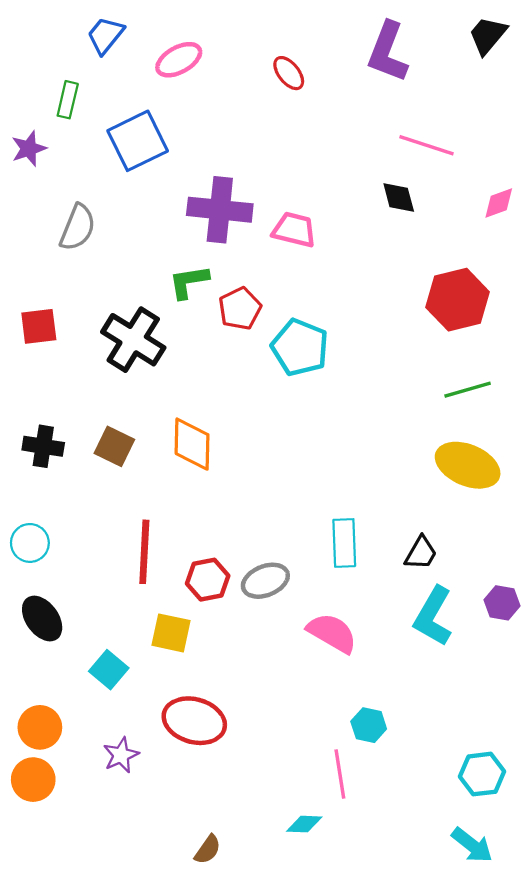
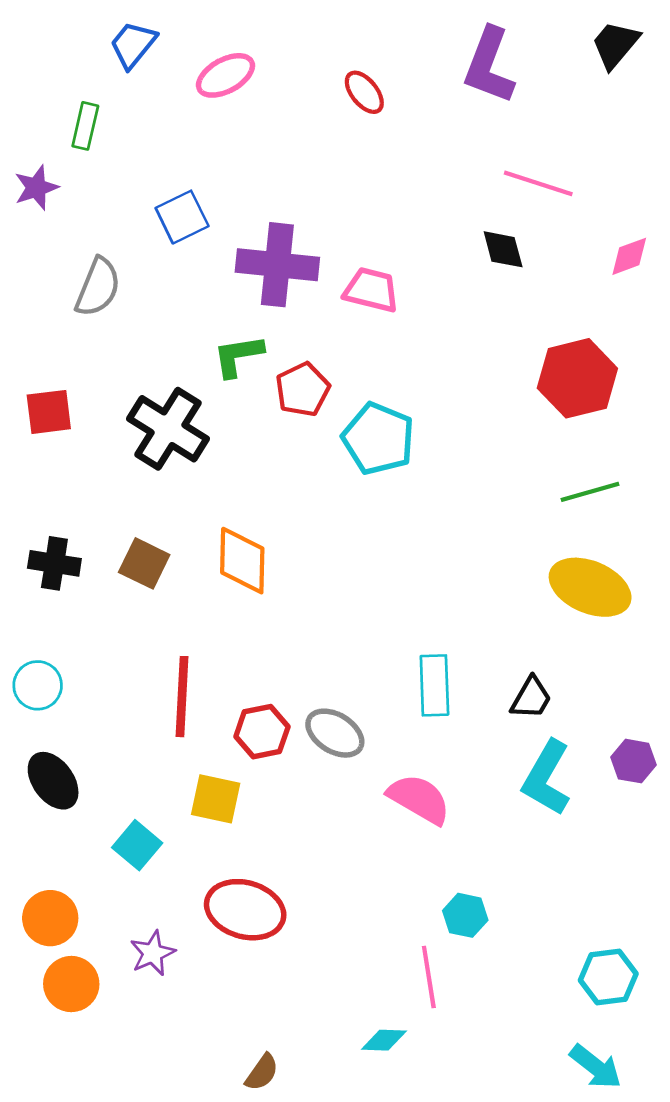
blue square: (138, 141) -> (182, 217), moved, size x0.7
gray ellipse: (265, 581) -> (335, 733), turned 54
orange circle: (33, 780) -> (71, 984), moved

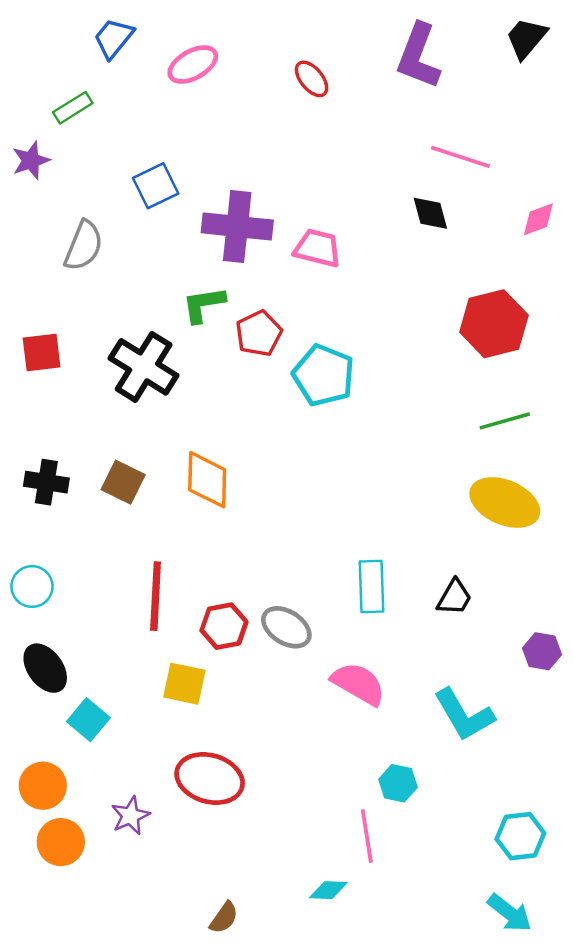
green rectangle: (85, 126) -> (73, 108), turned 45
cyan L-shape: (547, 778) -> (464, 715), moved, turned -60
cyan square: (137, 845) -> (88, 720), moved

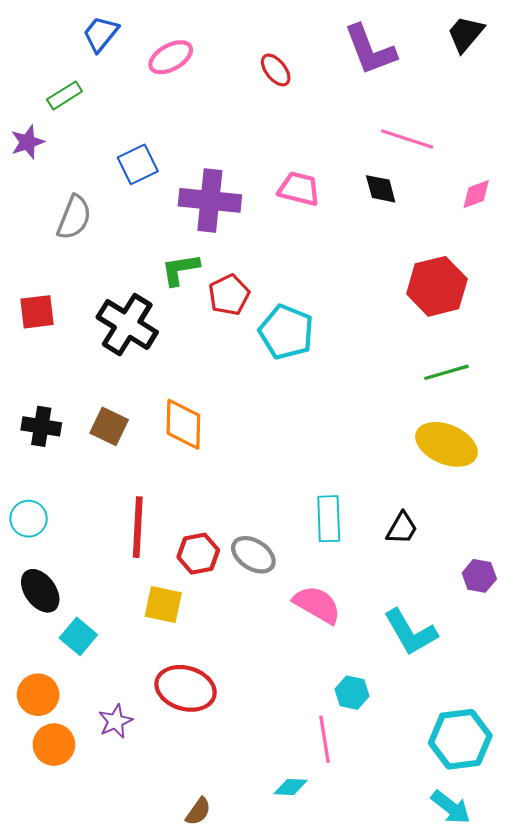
purple L-shape: (418, 56) -> (370, 50), turned -42
pink trapezoid: (318, 248) -> (299, 189), moved
cyan hexagon: (520, 836) -> (460, 739), size x1.4

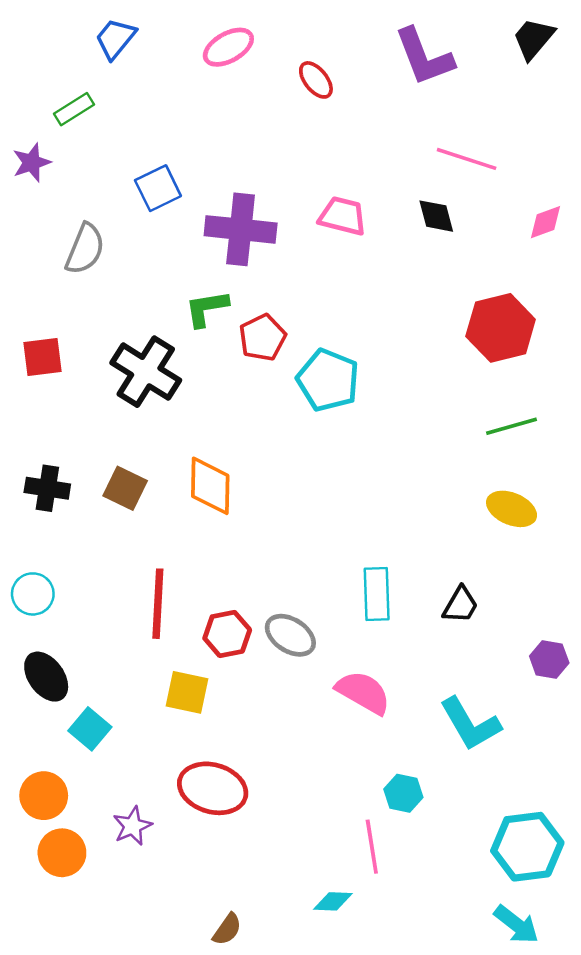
pink ellipse: (171, 57) -> (228, 47), moved
yellow ellipse: (446, 444) -> (512, 509), size x0.7

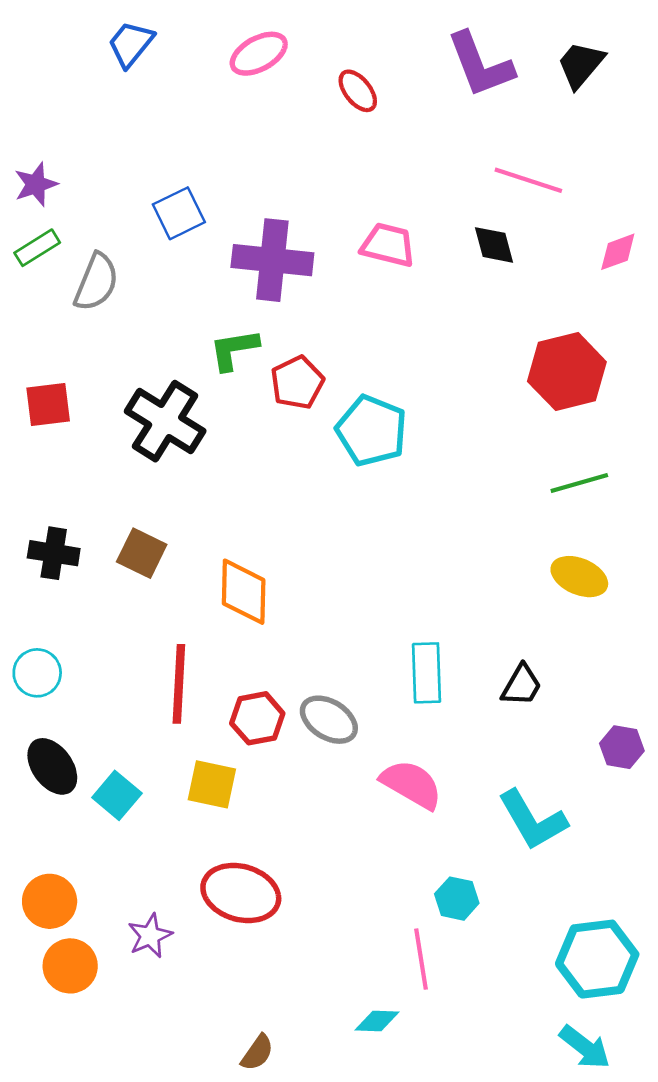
black trapezoid: (533, 39) -> (581, 65), moved
green rectangle: (74, 109) -> (37, 248), moved
orange diamond: (210, 486) -> (244, 592), moved
cyan square: (90, 729) -> (117, 795), moved

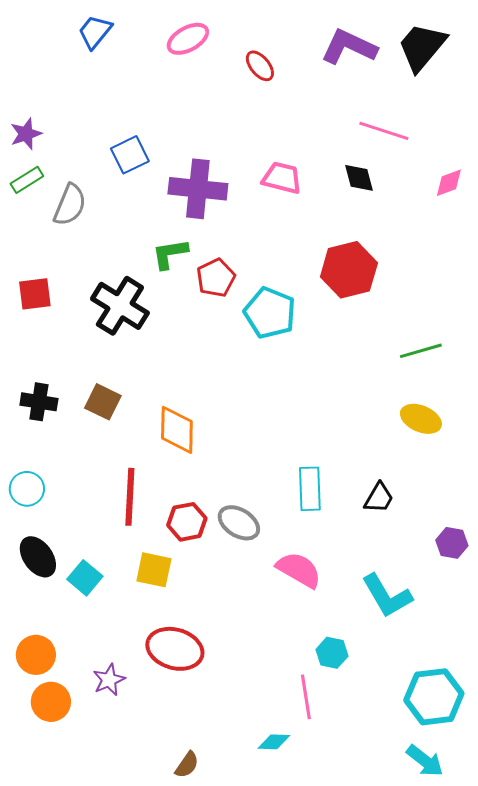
purple L-shape: (480, 65) -> (349, 47), turned 136
black trapezoid: (581, 65) -> (422, 47), size x1.4
red hexagon: (567, 372) -> (349, 270), moved

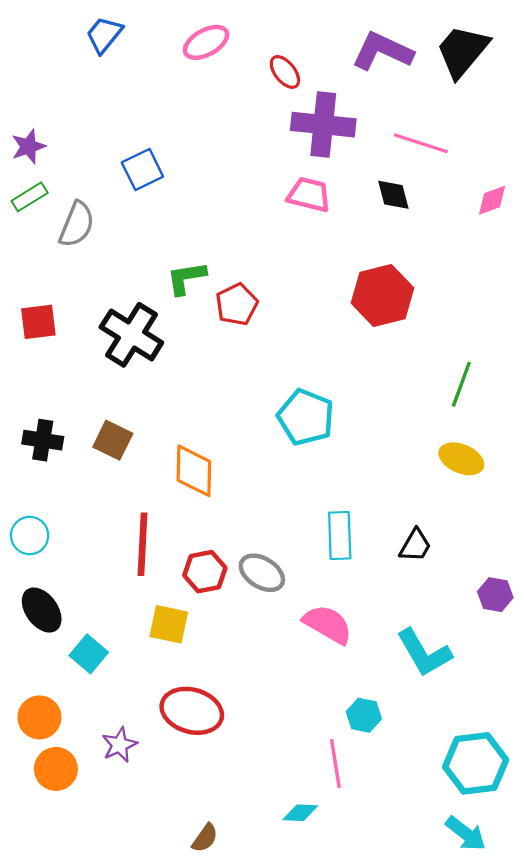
purple cross: (198, 189) -> (323, 125), moved
cyan pentagon: (270, 313) -> (306, 417), moved
green line: (421, 351) -> (461, 384), turned -54
cyan square: (85, 578) -> (89, 654), moved

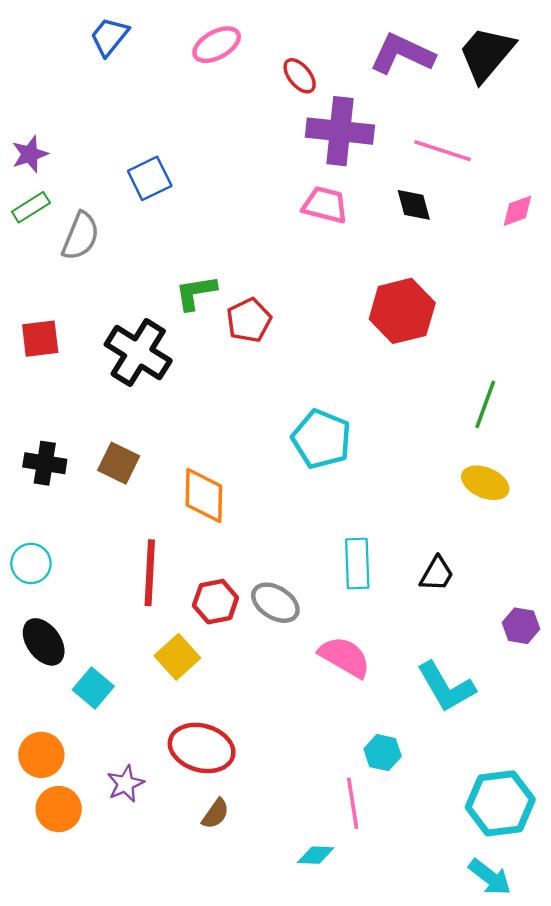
yellow square: (169, 624) -> (177, 657), turned 36
brown semicircle: (205, 838) -> (215, 814), moved

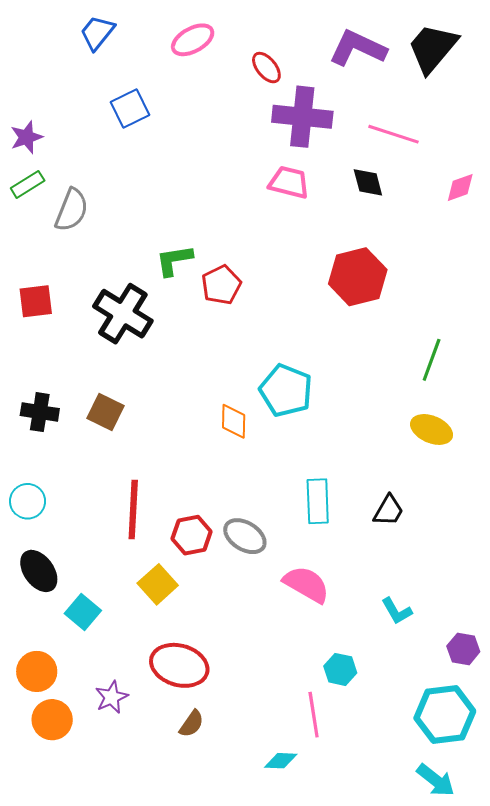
blue square: (150, 178) -> (130, 109), moved
orange diamond: (204, 495) -> (234, 421), moved, size x0.7
purple hexagon: (521, 626) -> (463, 649), moved
cyan L-shape: (446, 687) -> (397, 611), size x0.6

